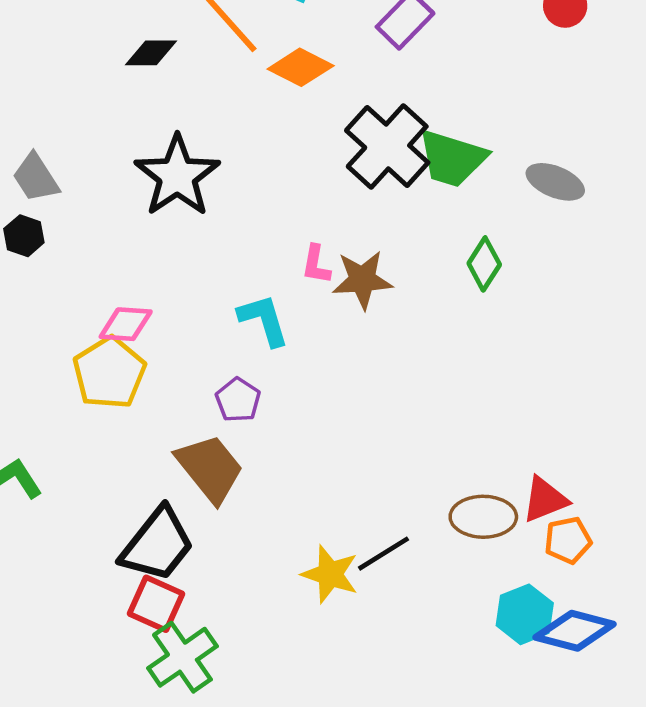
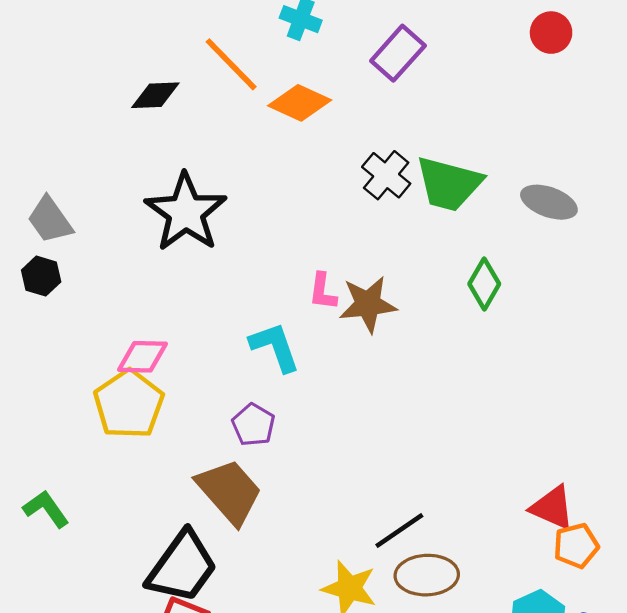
black cross: (387, 146) -> (386, 175), size x0.6
red triangle: (545, 500) -> (552, 508), turned 48
brown ellipse: (483, 517) -> (427, 575), moved
black line: (383, 554) -> (399, 530), moved

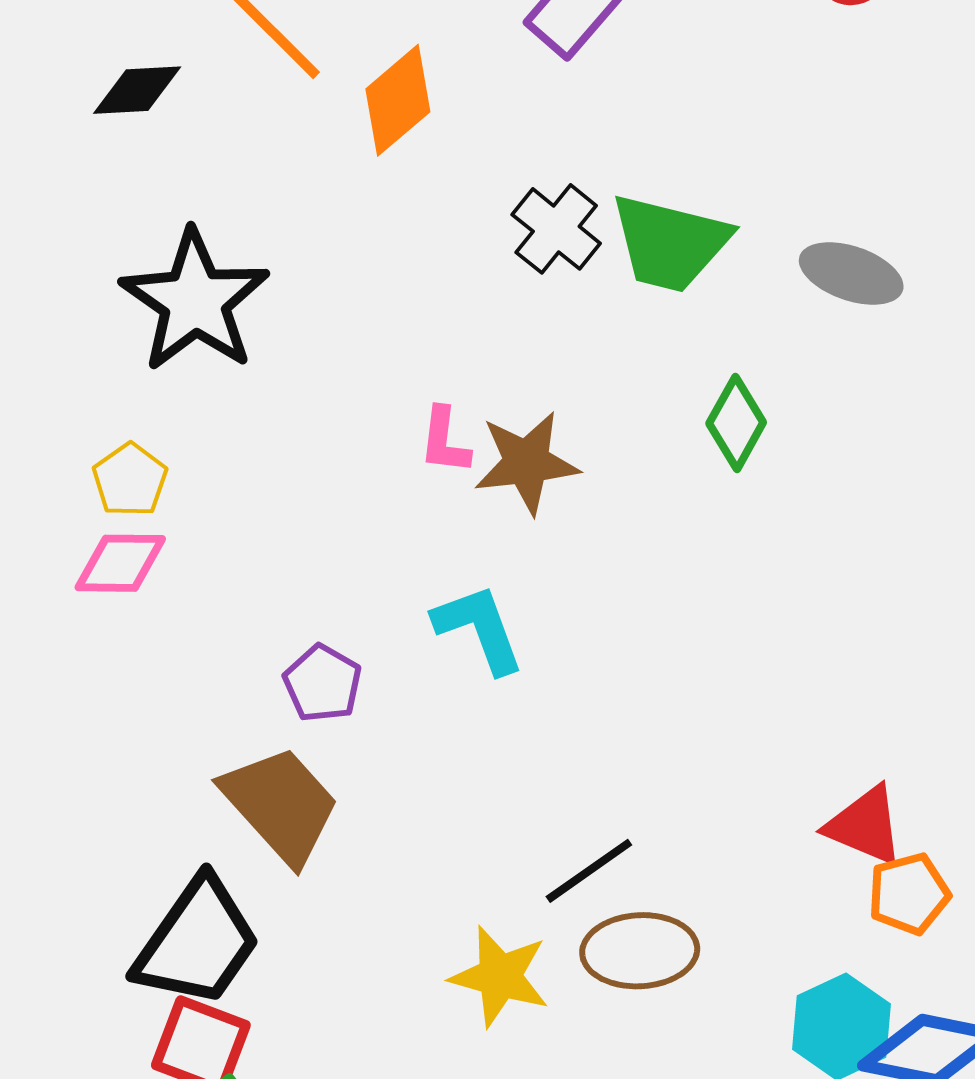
orange diamond: (300, 103) -> (398, 100), turned -64
cyan L-shape: (275, 347) -> (479, 629), moved
yellow pentagon: (129, 404) -> (130, 480), moved, size x0.6

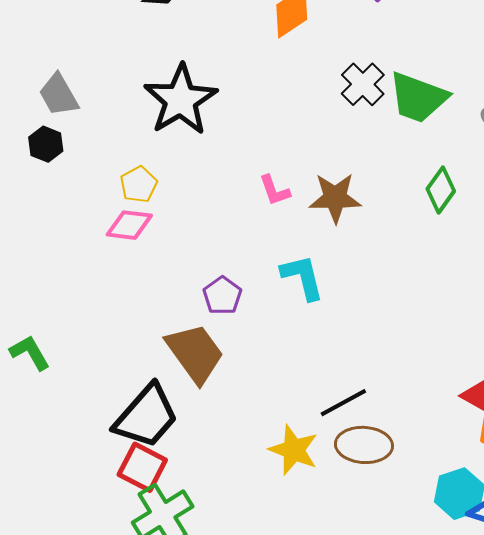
pink L-shape: (445, 441) -> (274, 190), moved, turned -33

